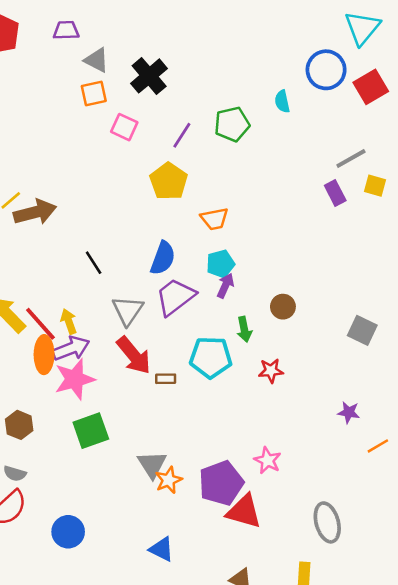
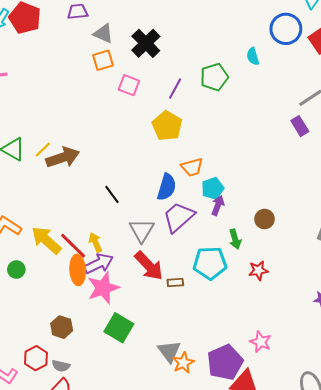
orange trapezoid: (214, 219) -> (192, 167), moved
green square: (91, 431) -> (119, 328), turned -36

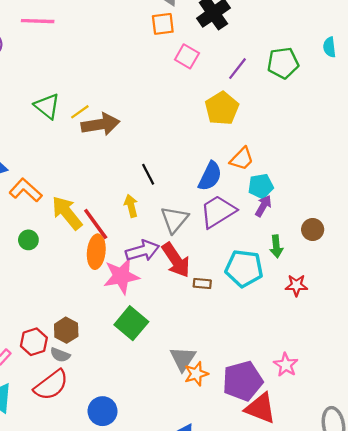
orange trapezoid: (192, 167) -> (242, 159), turned -40
yellow arrow: (95, 242) -> (131, 206), moved
purple arrow: (99, 264) -> (142, 251), moved
brown hexagon: (62, 327) -> (66, 330), moved

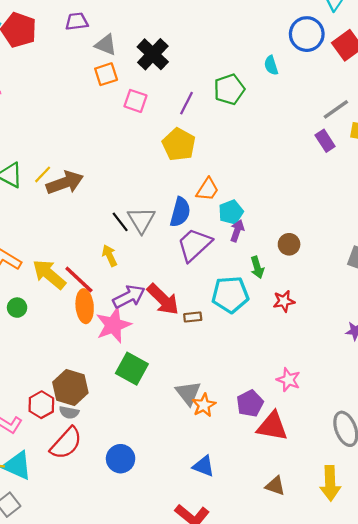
gray triangle: (174, 220) -> (141, 220), moved
brown hexagon: (66, 330) -> (70, 388), size x1.4
purple pentagon: (243, 381) -> (250, 403), size x0.7

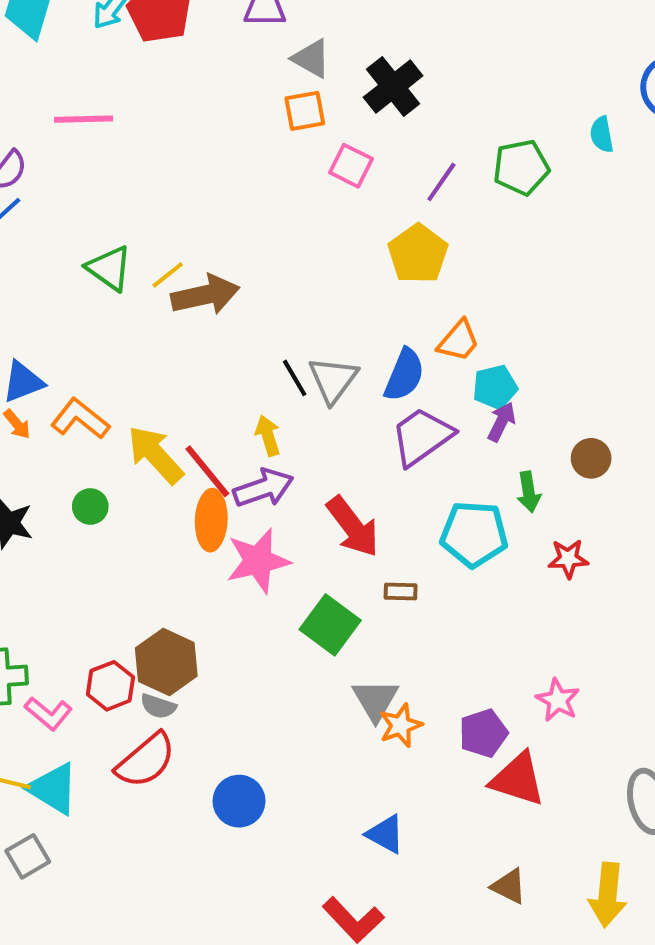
purple arrow: (129, 297) -> (263, 488), moved
brown rectangle: (193, 317) -> (401, 592), moved
green square: (132, 369) -> (330, 625), moved

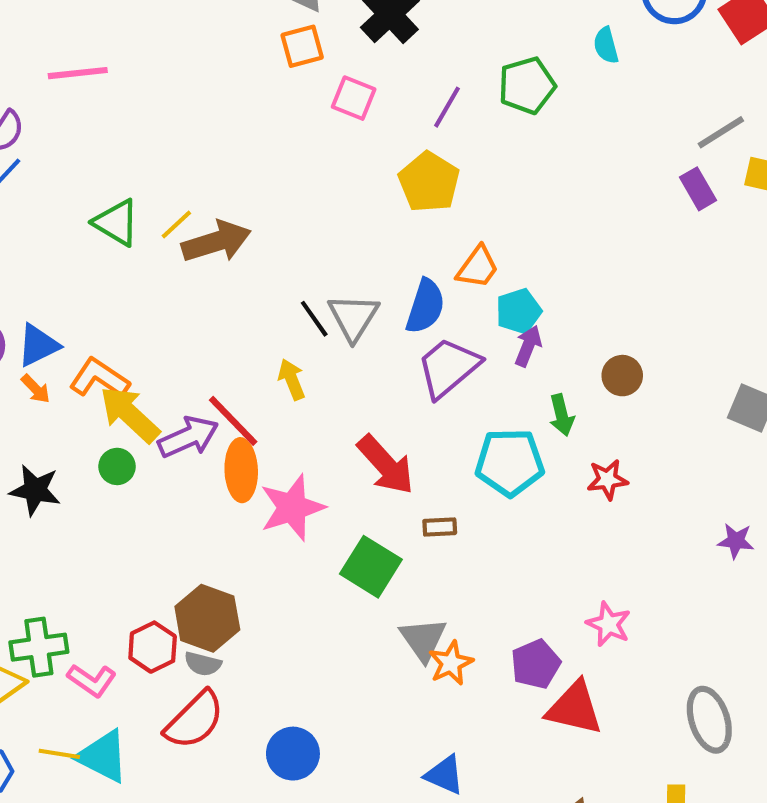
yellow arrow: (155, 455) -> (130, 414), moved
purple arrow: (263, 488) -> (188, 437), moved

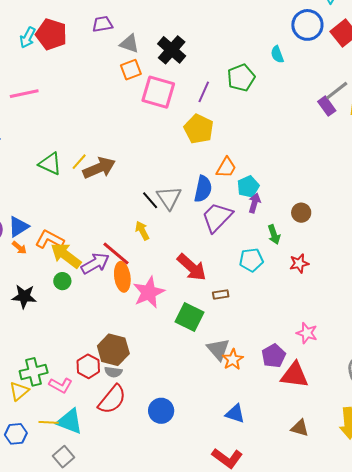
pink square: (354, 98) -> (158, 92), size x1.6
purple rectangle: (698, 189) -> (327, 106), moved
cyan pentagon: (510, 462) -> (251, 260), size x0.7

